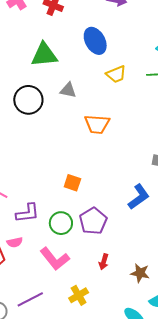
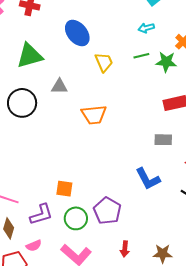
yellow trapezoid: (116, 74) -> (104, 62), turned -80
orange square: (72, 183) -> (64, 189), moved
blue L-shape: (139, 197) -> (148, 179), turned 108

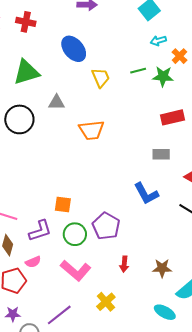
cyan arrow: (146, 28) -> (158, 41), moved

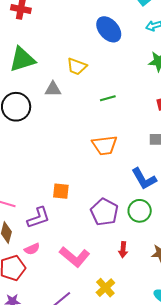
blue ellipse: (74, 49) -> (109, 29), moved
green line: (138, 71) -> (108, 98), moved
yellow trapezoid: (101, 78) -> (77, 66), moved, turned 135
orange trapezoid: (91, 130) -> (105, 145), moved
green circle: (75, 234) -> (140, 211), moved

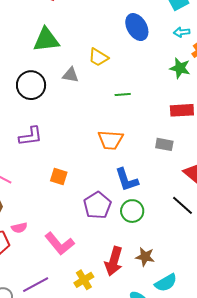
blue L-shape: (144, 179) -> (127, 180), moved
purple L-shape: (38, 218) -> (31, 136), moved
red arrow: (123, 250) -> (114, 261), moved, size x1.8

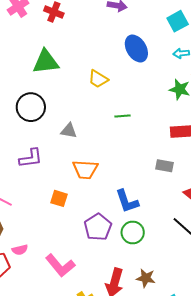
gray triangle: (71, 75) -> (69, 131), moved
orange trapezoid: (111, 140) -> (85, 169), moved

